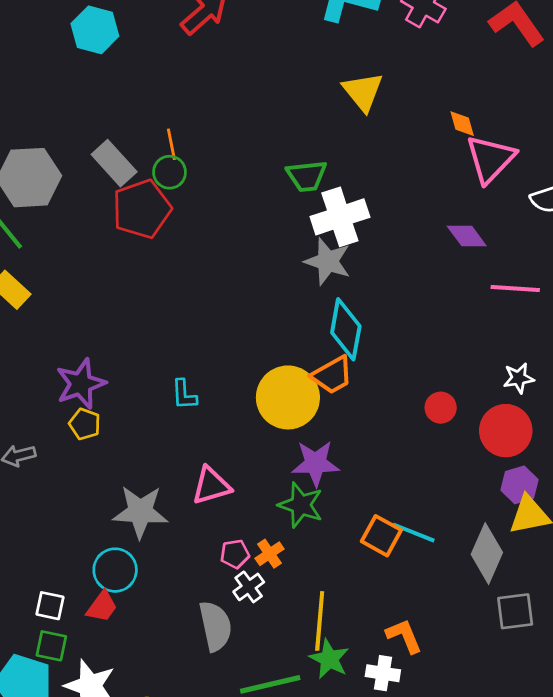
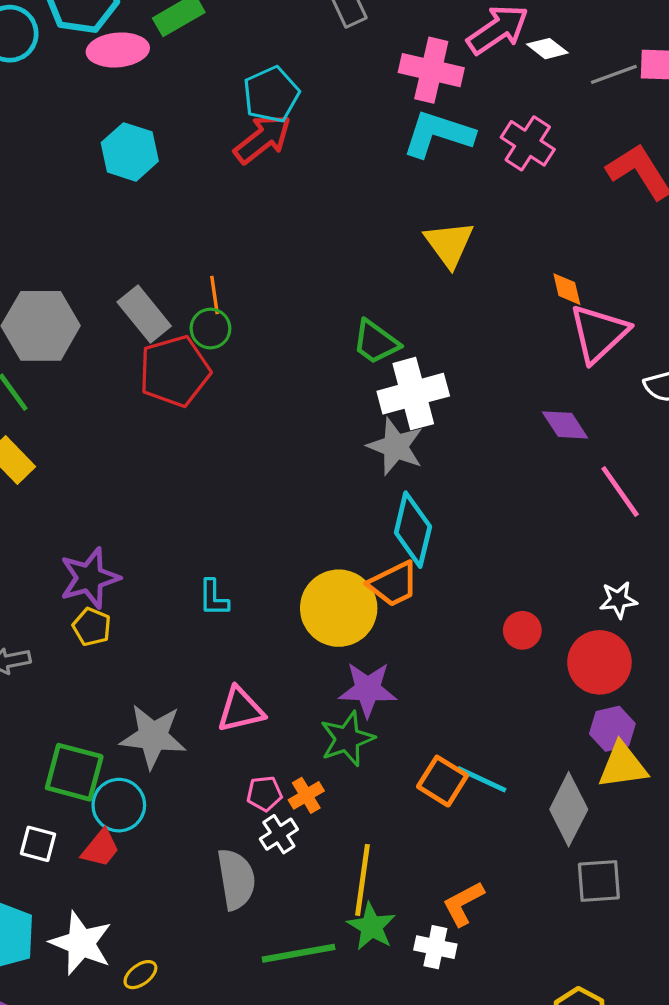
green trapezoid: (307, 176) -> (376, 342), turned 39
pink line: (515, 289) -> (620, 492), turned 48
green star: (301, 505) -> (347, 739), turned 30
orange L-shape: (404, 636) -> (463, 903), turned -99
green square: (51, 646) -> (74, 772), moved, size x1.5

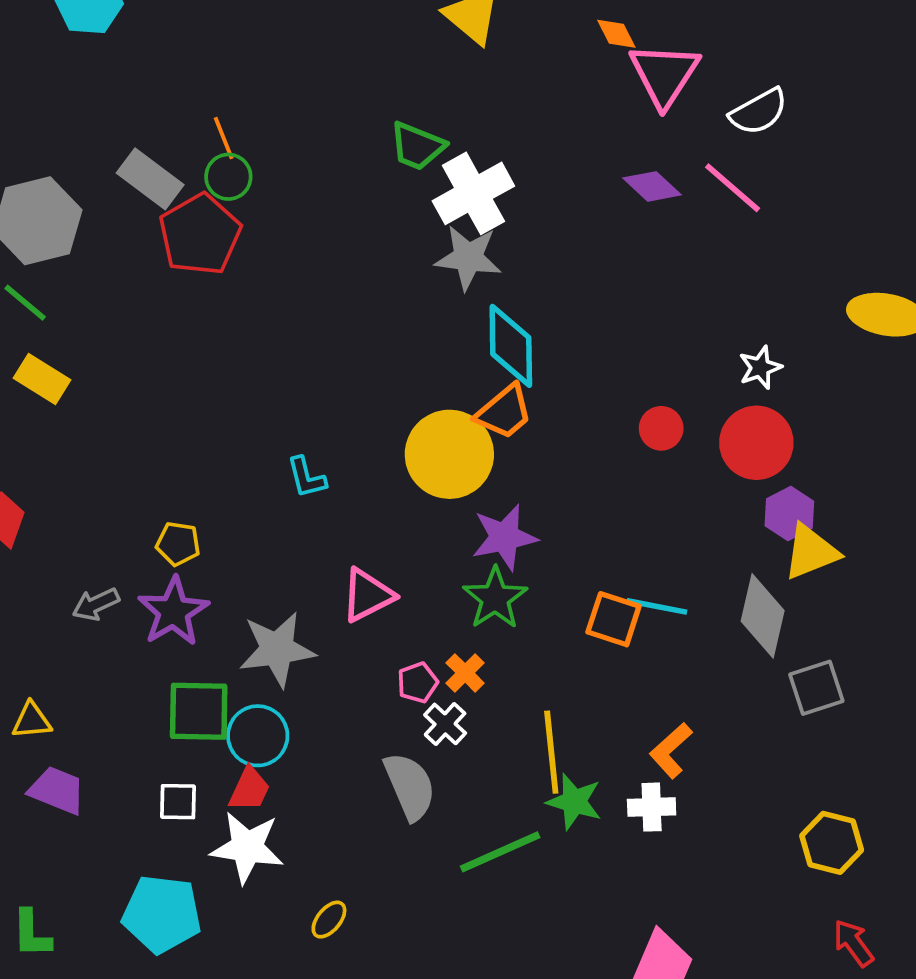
pink line: (620, 492) -> (733, 188), moved
purple star: (90, 578) -> (173, 612), moved
white star: (81, 943) -> (247, 847), moved

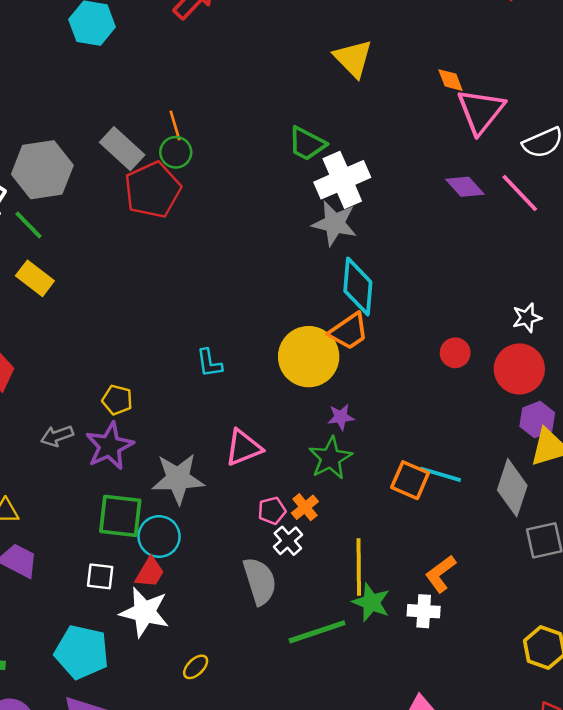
purple star: (504, 537) -> (341, 417), size x0.6

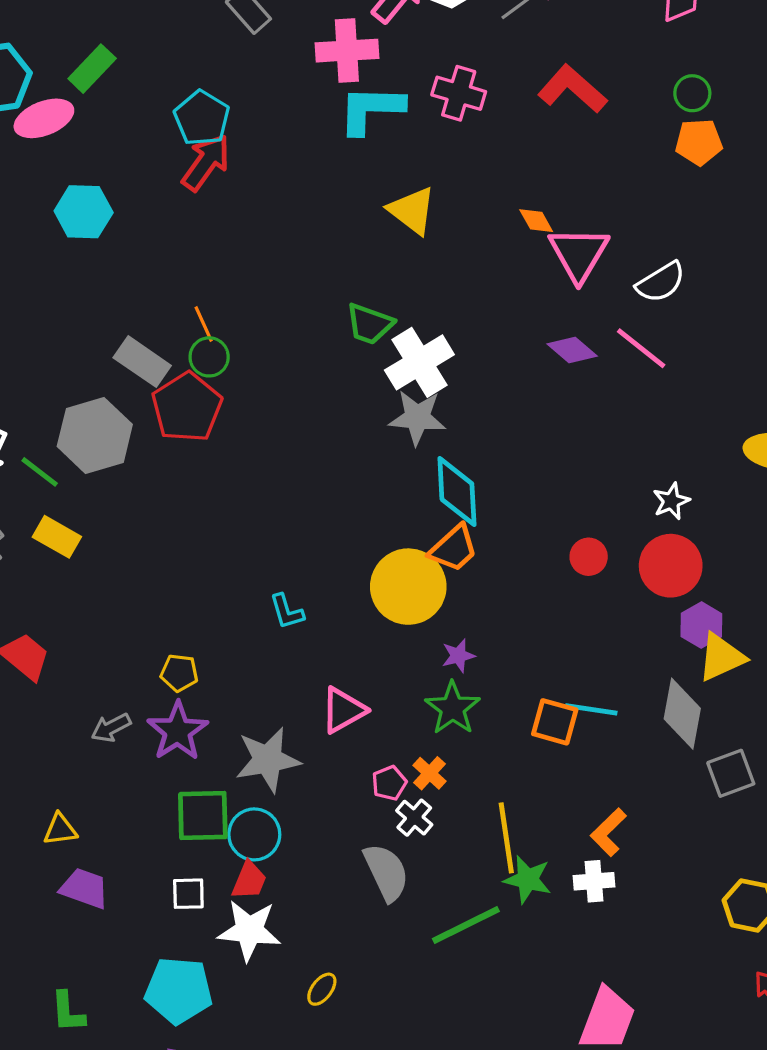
gray hexagon: (42, 170) -> (95, 435), moved

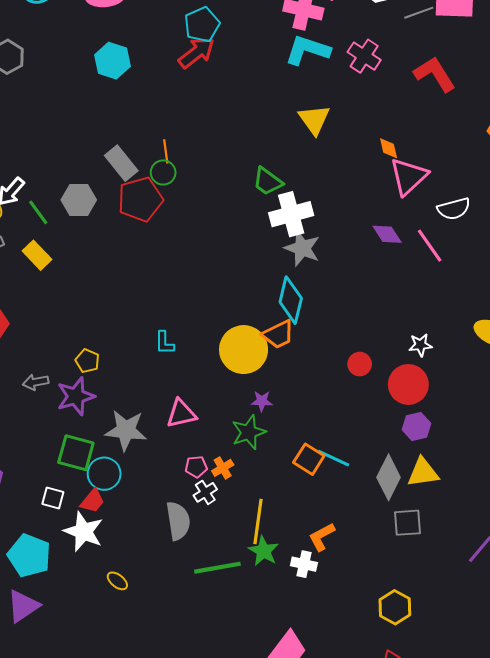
gray star: (417, 418) -> (302, 248), moved
gray hexagon: (95, 435) -> (79, 200), size x0.7
yellow triangle: (721, 657) -> (423, 472), moved
yellow ellipse: (322, 989) -> (117, 581), turned 75

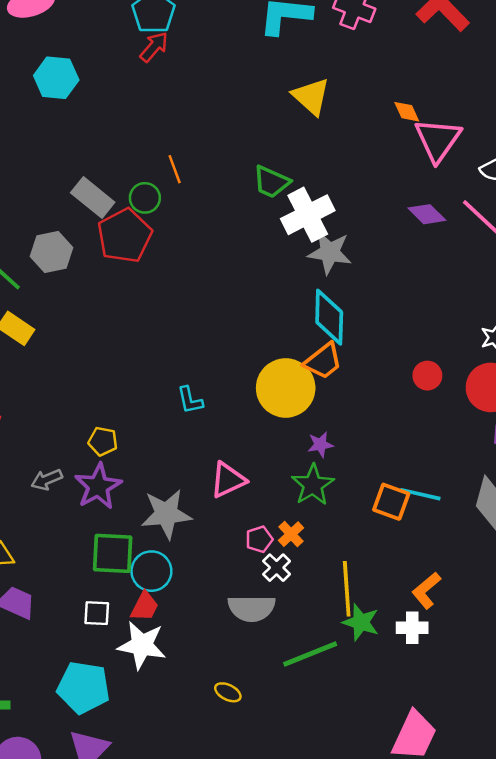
red arrow: (196, 53) -> (154, 47), size x0.7
orange line: (166, 151) -> (175, 169), moved
gray semicircle: (178, 521) -> (252, 608), turned 111
yellow ellipse: (117, 581) -> (228, 692), moved

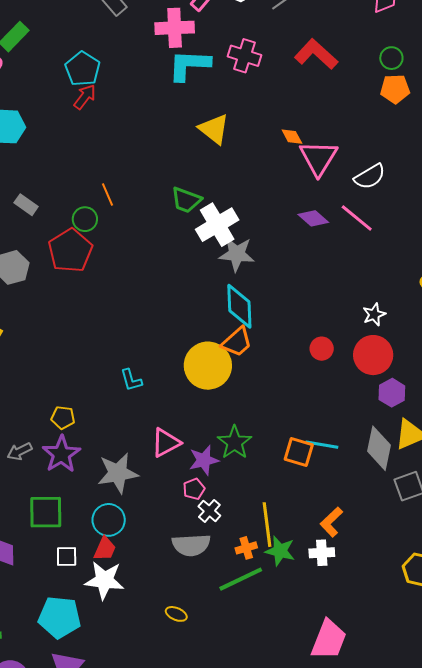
gray rectangle: (93, 197) -> (26, 205), moved, size x0.7
purple star: (320, 445) -> (204, 460), moved, size x1.4
orange cross: (291, 534) -> (246, 548), moved, turned 30
green square: (113, 553) -> (46, 512), moved

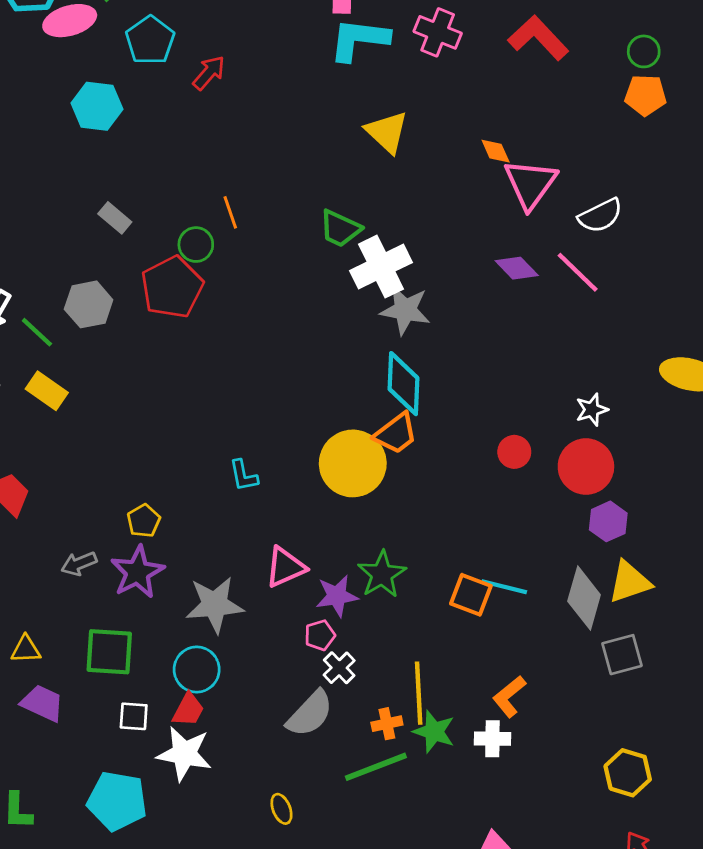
cyan pentagon: (83, 69) -> (150, 40), moved
yellow pentagon: (63, 418) -> (144, 521), turned 30
gray semicircle: (191, 545) -> (310, 714), turned -48
yellow ellipse: (176, 614) -> (281, 809), turned 40

